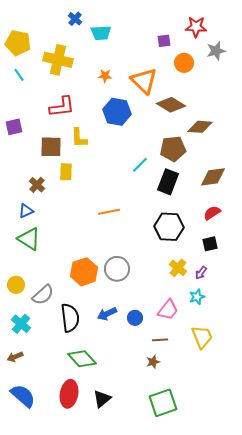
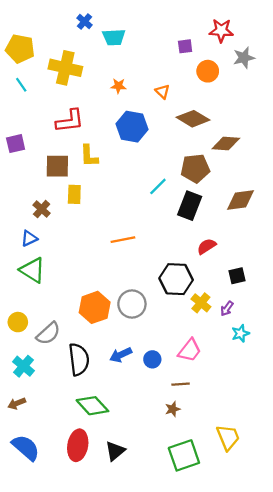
orange triangle: (144, 81) -> (162, 92), size x0.5
red semicircle: (212, 213) -> (207, 246), moved
black hexagon: (169, 227) -> (176, 279), moved
cyan star: (197, 297) -> (240, 333), moved
yellow trapezoid: (202, 337) -> (228, 437), moved

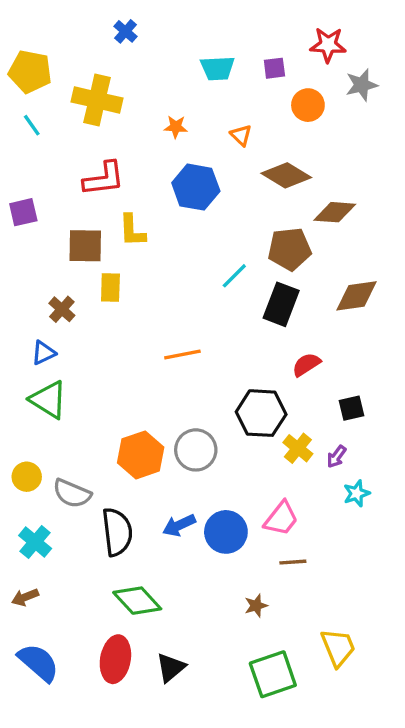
cyan trapezoid: (114, 37) -> (218, 68), moved
gray semicircle: (48, 333) -> (72, 493), turned 65
blue circle: (152, 359) -> (226, 532), size x1.6
brown line: (181, 384) -> (293, 562), moved

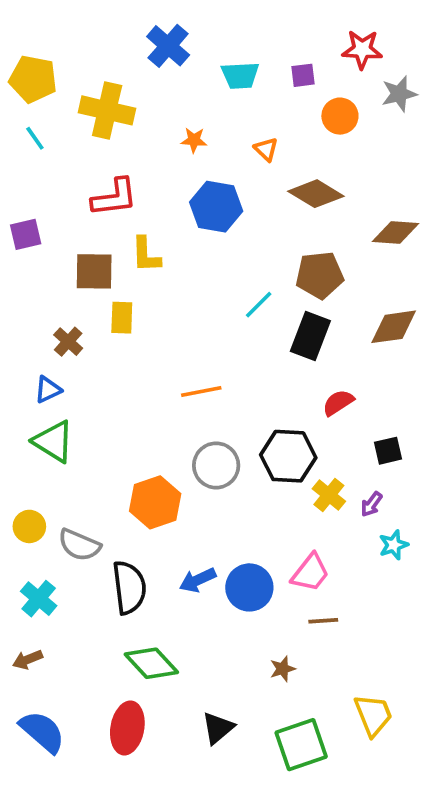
blue cross: (125, 31) -> (168, 46), moved, size x1.6
brown diamond: (335, 212) -> (395, 233), moved
gray circle: (196, 450) -> (216, 465), moved
black triangle: (171, 668) -> (218, 728), moved

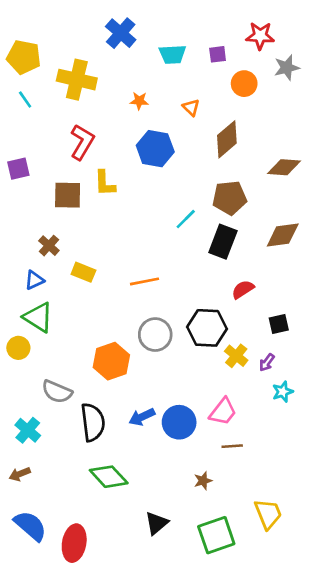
brown diamond: (316, 194) -> (227, 139), turned -72
red L-shape: (114, 197) -> (82, 142), turned -52
yellow rectangle: (122, 318) -> (83, 272), moved, turned -70
yellow circle: (29, 526) -> (18, 348), moved
red ellipse: (127, 728) -> (74, 543), moved

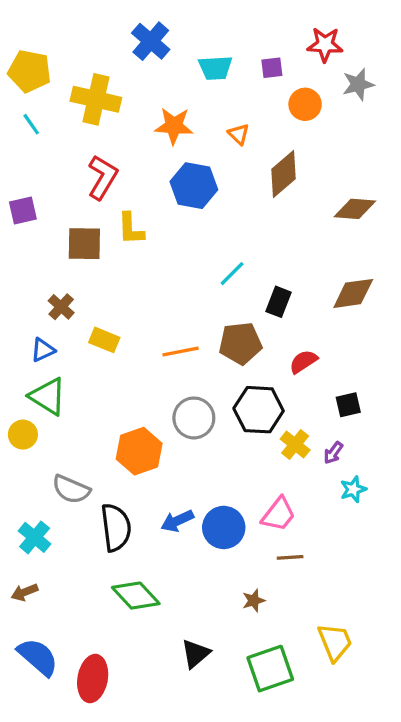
orange star: (139, 101) -> (174, 126), size x1.6
brown pentagon: (230, 198) -> (240, 343), moved
black rectangle: (223, 242) -> (279, 302), size x0.7

